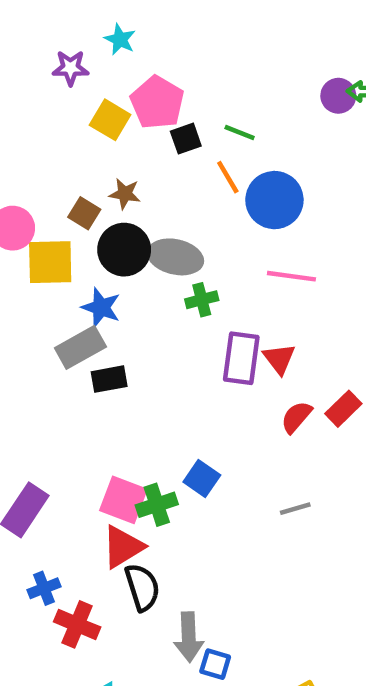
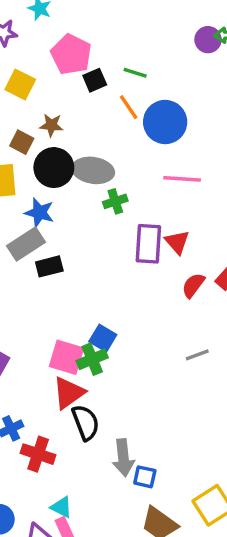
yellow square: (110, 120) -> (20, 84), moved
blue square: (202, 478) -> (103, 338), moved

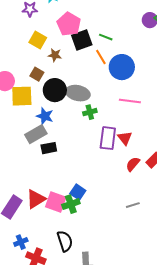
black square: (95, 80) -> (82, 40), size x1.5
brown star: (51, 125) -> (55, 55), moved
red triangle: (69, 393) -> (36, 199), moved

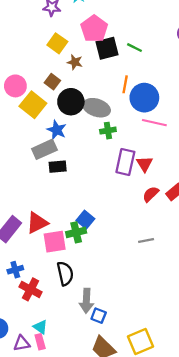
orange line: (101, 57) -> (125, 84), moved, turned 35
blue circle: (122, 67) -> (144, 98), moved
yellow square: (22, 96) -> (33, 105), turned 35
pink square: (56, 202) -> (55, 242), moved, turned -35

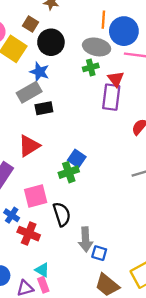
gray ellipse: (97, 108) -> (97, 47), moved
red triangle: (145, 164) -> (116, 79), moved
red triangle: (37, 223) -> (29, 146), moved
pink square: (55, 242) -> (36, 196), moved
blue cross: (15, 270) -> (12, 215), turned -35

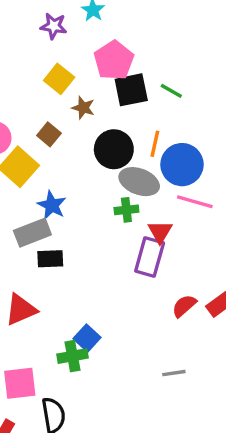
black circle: (51, 42) -> (114, 149), moved

